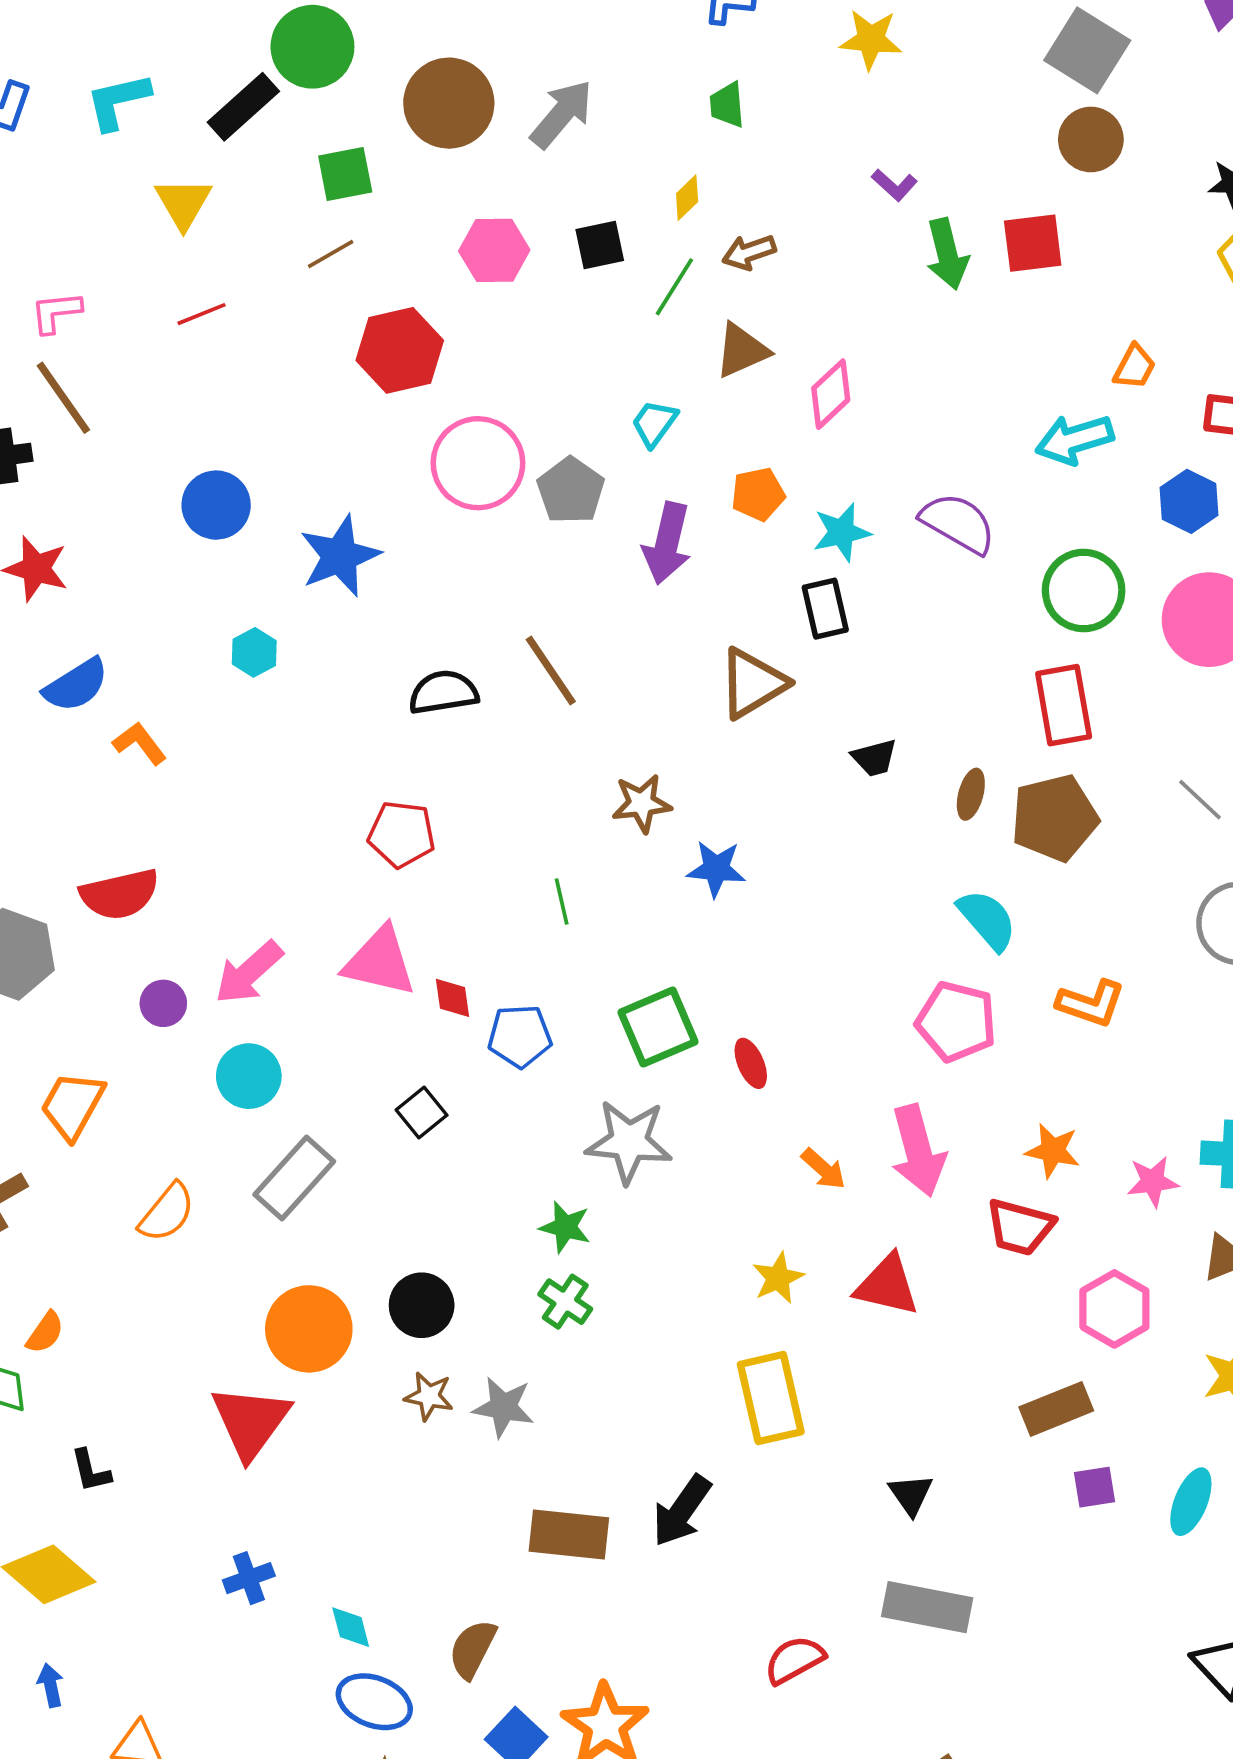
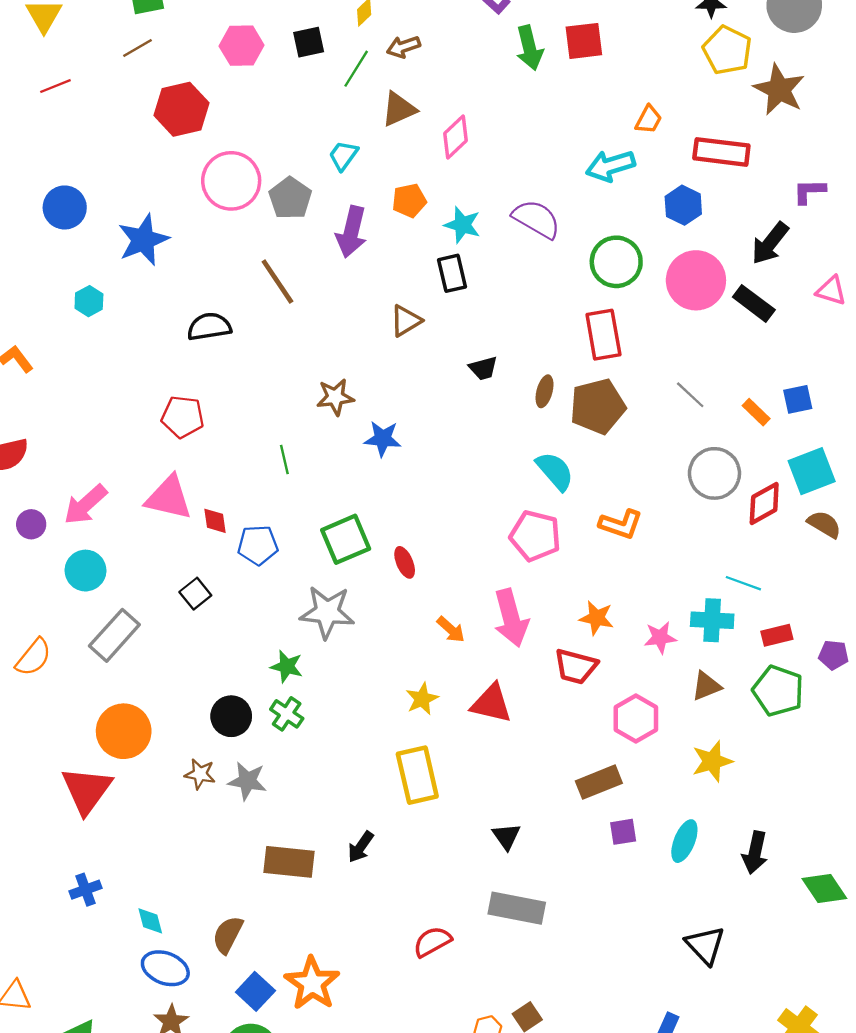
cyan star: (842, 532) -> (462, 225), turned 30
brown line: (551, 671) -> (277, 281), moved
brown triangle: (753, 683) -> (406, 321), size x0.7
black circle: (422, 1305) -> (231, 716), moved
black arrow: (682, 1511) -> (361, 847), size x0.7

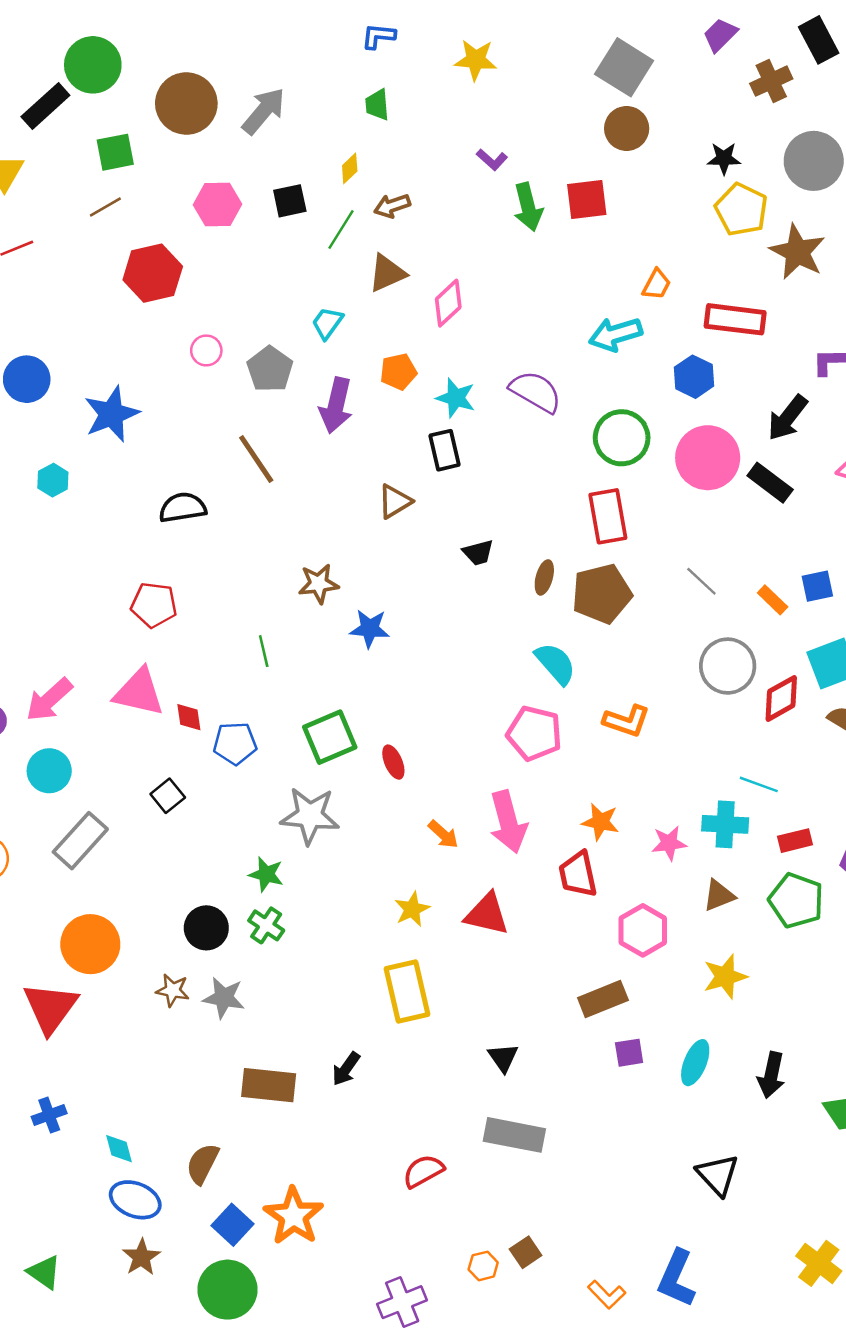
pink circle: (231, 181) -> (206, 350), size x0.5
red trapezoid: (576, 666) -> (578, 874), turned 63

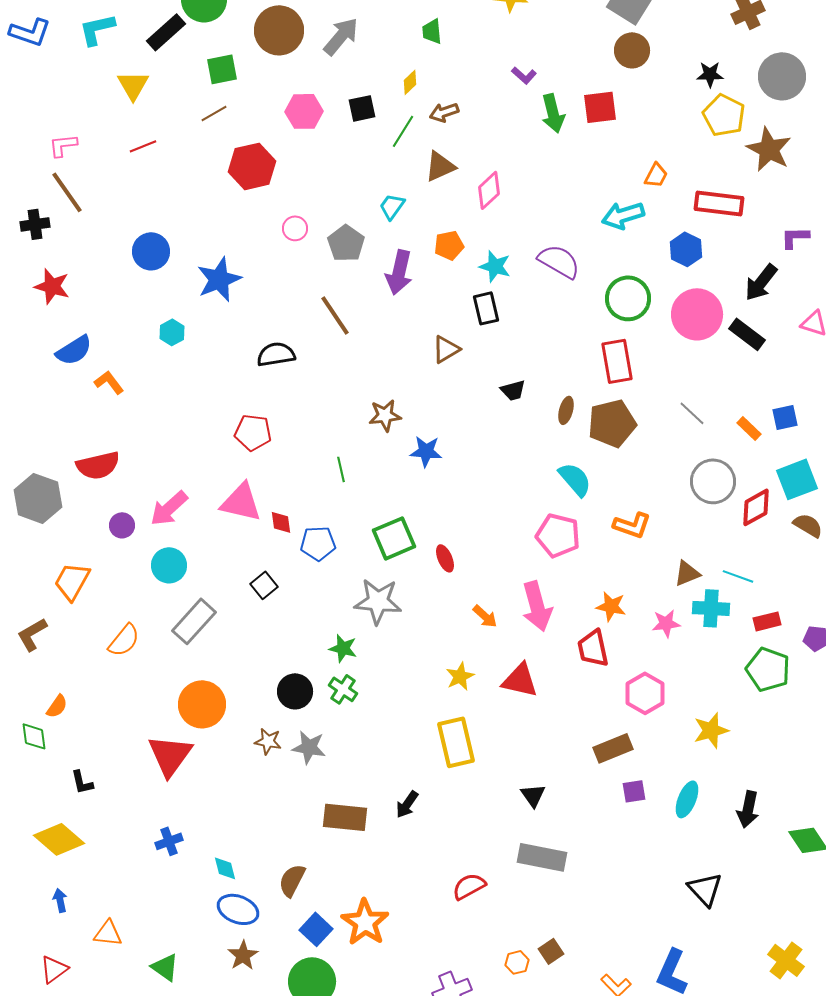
brown triangle: (719, 895) -> (687, 573), moved

